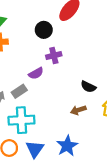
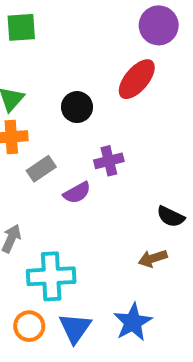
black circle: (44, 30) -> (77, 107), moved
gray rectangle: (19, 91) -> (41, 169), moved

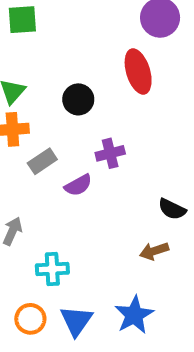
red ellipse: (137, 79) -> (138, 72), turned -57
cyan cross: (51, 276) -> (52, 269), size x0.7

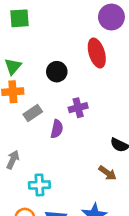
purple semicircle: (78, 185) -> (57, 129), turned -48
brown arrow: (154, 251) -> (107, 173), turned -126

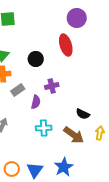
brown arrow: (107, 173) -> (74, 135), size x1.5
cyan cross: (39, 185) -> (44, 128), moved

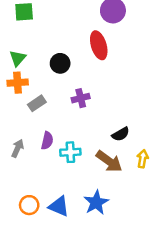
purple semicircle: (36, 102) -> (47, 141), moved
black semicircle: (83, 114) -> (121, 134), turned -56
blue triangle: (35, 170) -> (59, 206), turned -42

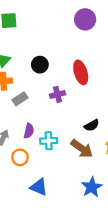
red ellipse: (99, 45) -> (81, 72), moved
blue star: (96, 202) -> (92, 187), moved
orange circle: (29, 205) -> (20, 157), moved

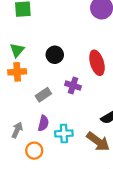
purple cross: (57, 94) -> (73, 86), turned 32
gray rectangle: (20, 99) -> (43, 95), moved

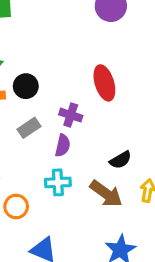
black circle: (55, 55) -> (26, 86), moved
purple semicircle: (43, 123) -> (63, 146), moved

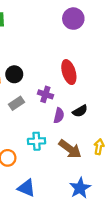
purple semicircle: (63, 146) -> (59, 116), moved
black semicircle: (120, 160) -> (80, 111), moved

